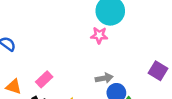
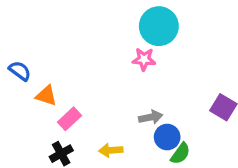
orange triangle: (14, 87) -> (46, 96), moved

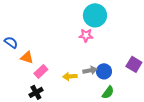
blue circle: (167, 137) -> (104, 71), moved
yellow arrow: (111, 150) -> (70, 76), moved

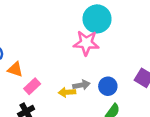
pink star: (86, 35) -> (86, 43), size x1.5
gray arrow: (90, 70) -> (81, 85), moved

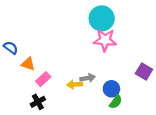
pink star: (86, 43) -> (105, 40), moved
blue circle: (108, 86) -> (111, 89), moved

